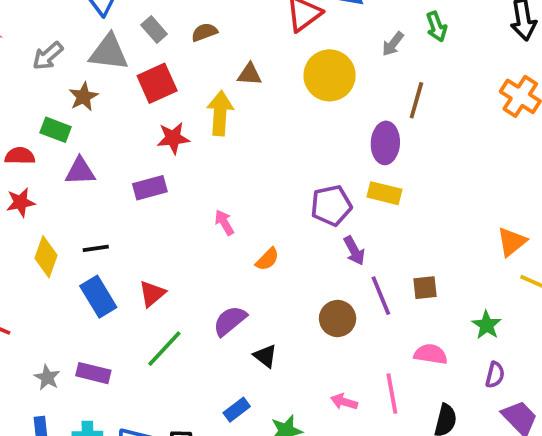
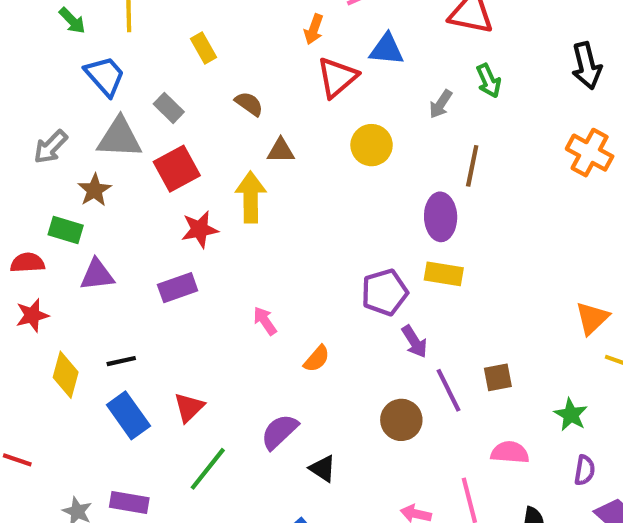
brown semicircle: (204, 32) -> (249, 104), moved, turned 60
yellow circle: (330, 75) -> (372, 145), size x0.7

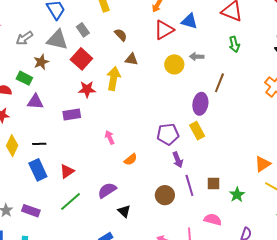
gray arrow: (441, 104) -> (197, 57), moved, turned 48
red square: (177, 169) -> (81, 59), turned -30
yellow rectangle: (444, 274) -> (197, 131), turned 42
green star: (571, 415) -> (237, 195), moved

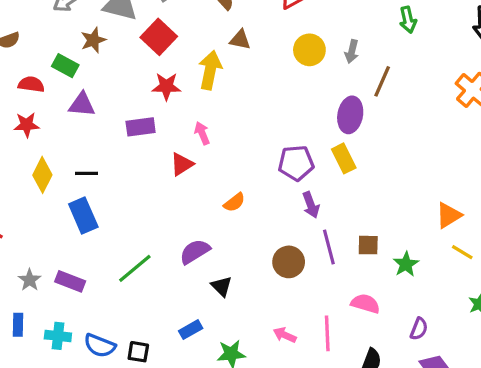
gray arrow: (197, 57) -> (352, 51), moved, turned -80
pink arrow: (110, 137) -> (202, 133), moved
red triangle: (67, 171) -> (182, 164), moved

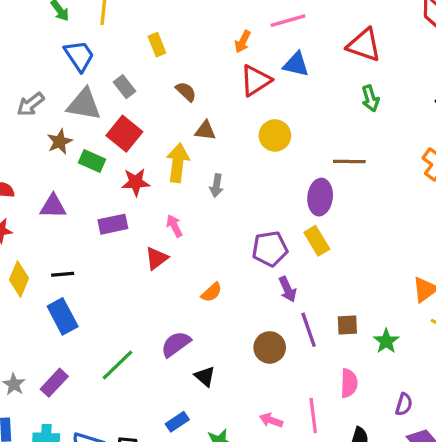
gray arrow: (352, 51) -> (217, 186), moved
green rectangle: (65, 66) -> (92, 161), moved
brown line: (382, 81) -> (349, 161), turned 72
purple rectangle: (70, 281) -> (54, 383), turned -64
pink semicircle: (365, 304) -> (349, 383), turned 80

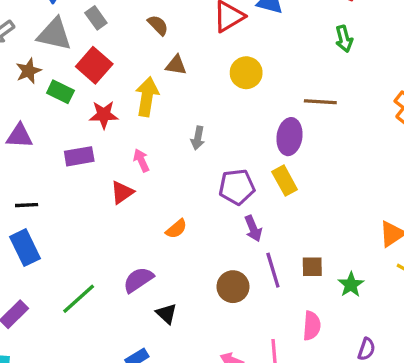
gray arrow: (217, 186) -> (198, 138), moved

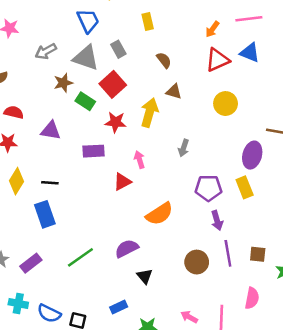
orange semicircle: (176, 229) -> (159, 214), size x1.6

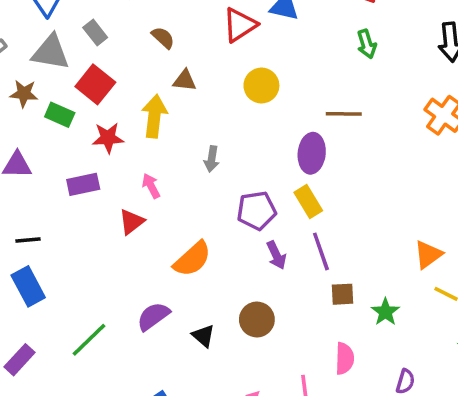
brown star: (63, 83) -> (24, 94), turned 30
purple line: (228, 253) -> (321, 251), moved
black triangle: (145, 276) -> (203, 336), moved

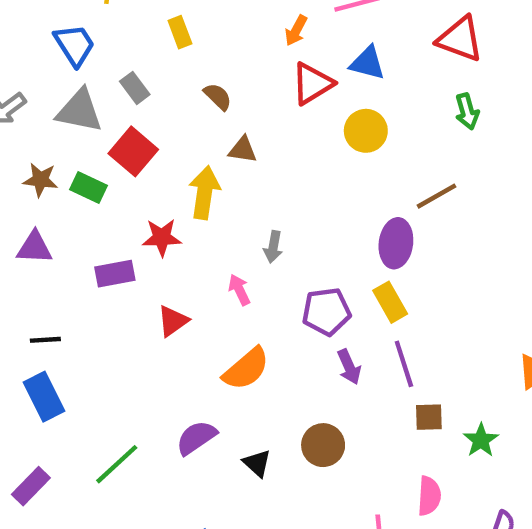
yellow circle: (261, 86) -> (366, 131), moved
brown star: (24, 94) -> (41, 180), moved
brown line: (344, 114) -> (436, 196), turned -32
red star: (108, 138) -> (162, 238), moved
pink arrow: (151, 186) -> (239, 290), moved

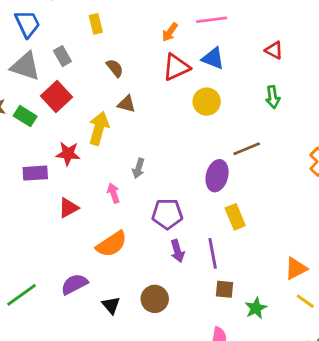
red triangle: (460, 39) -> (274, 50), size x0.6
yellow rectangle: (390, 302) -> (235, 217), moved

